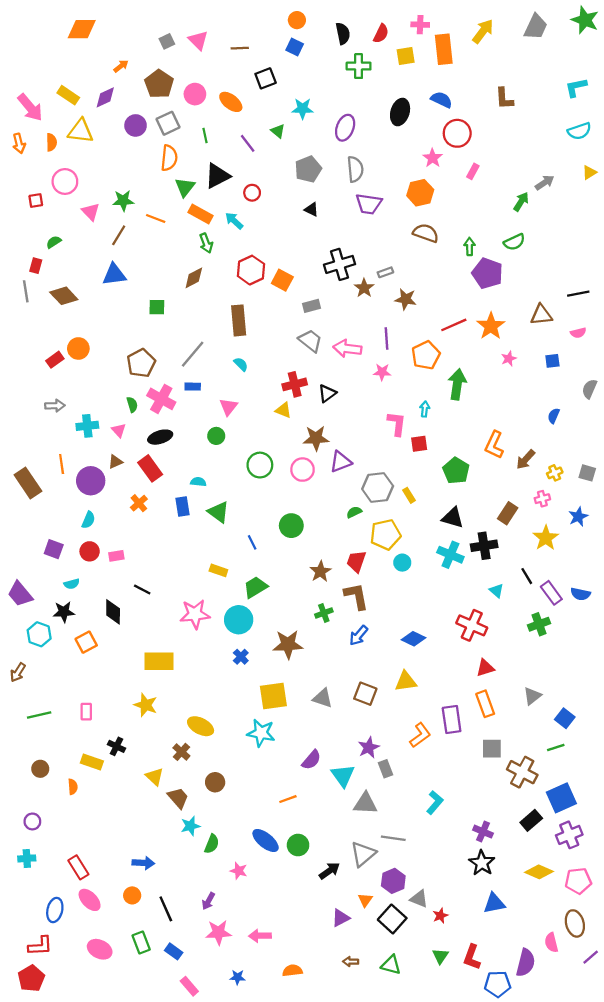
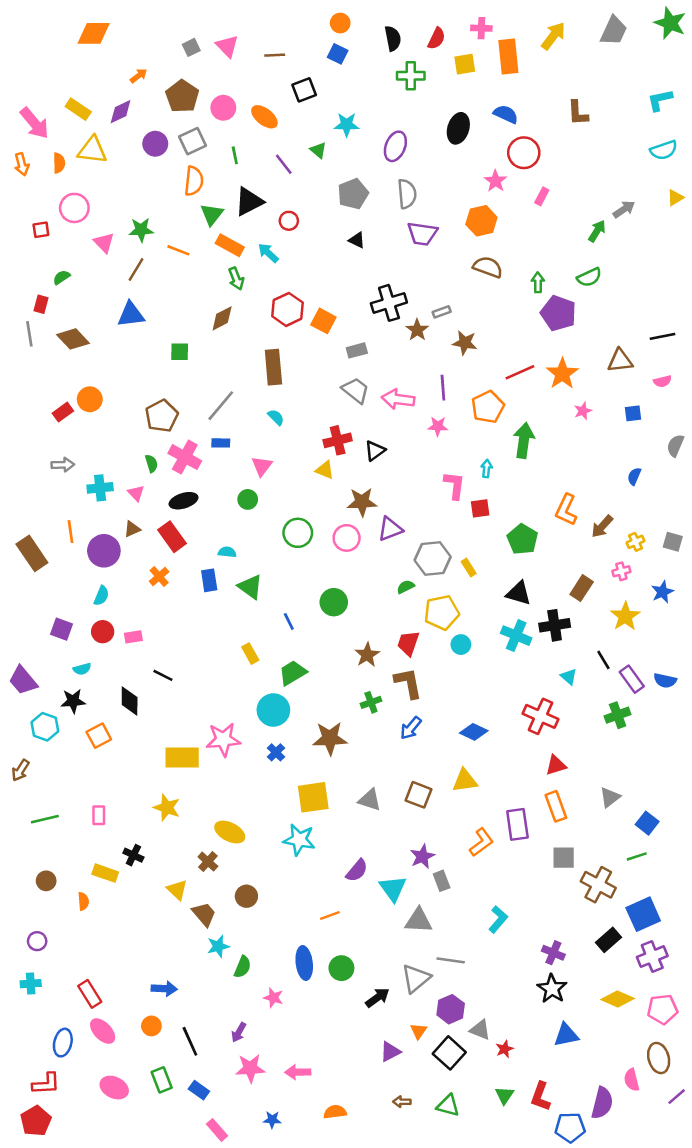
yellow rectangle: (218, 570) -> (250, 654), turned 42
pink star: (195, 614) -> (223, 740), moved
blue ellipse: (266, 841) -> (304, 963), turned 44

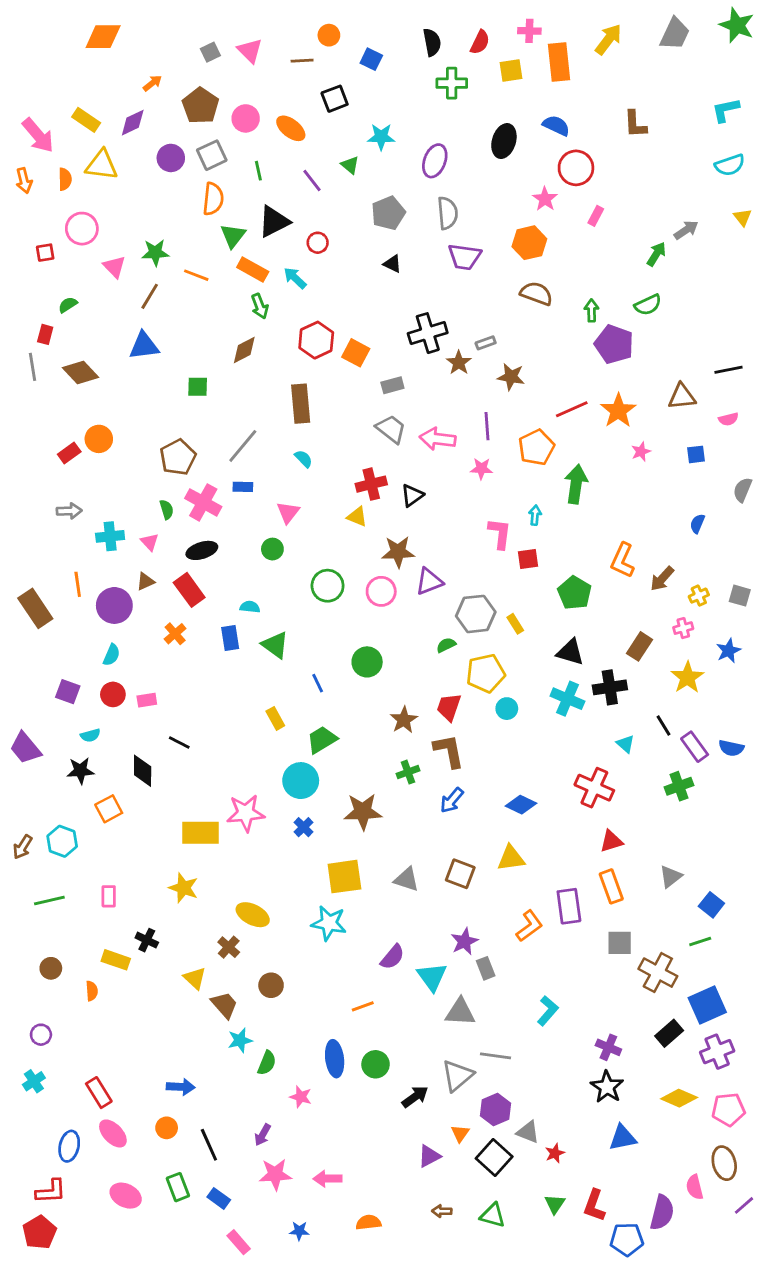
orange circle: (340, 23) -> (329, 35), moved
yellow triangle: (675, 198) -> (743, 217), turned -36
cyan hexagon: (45, 727) -> (62, 841), moved
cyan cross: (31, 984) -> (34, 1081), turned -30

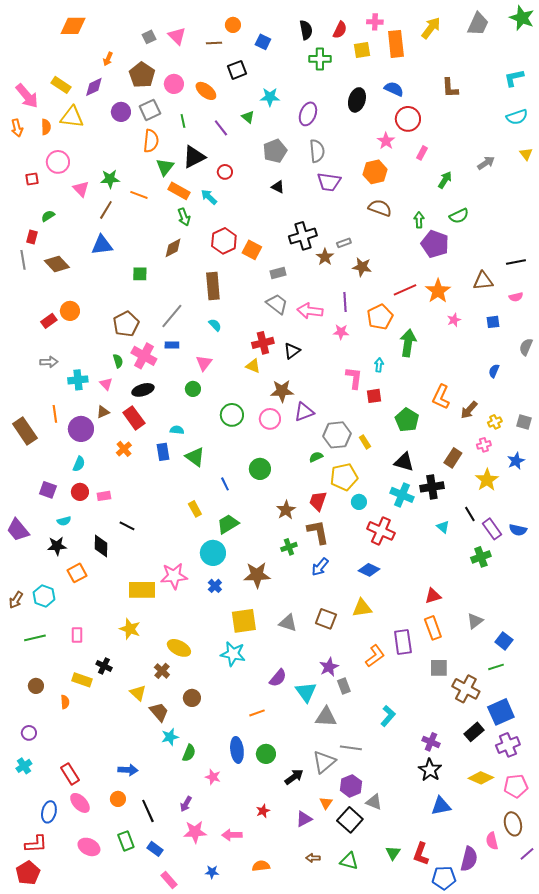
orange arrow: (152, 83) -> (108, 59), turned 152
green arrow: (656, 254) -> (445, 180), moved
red cross: (594, 788) -> (381, 531), moved
red star: (555, 1153) -> (263, 811), moved

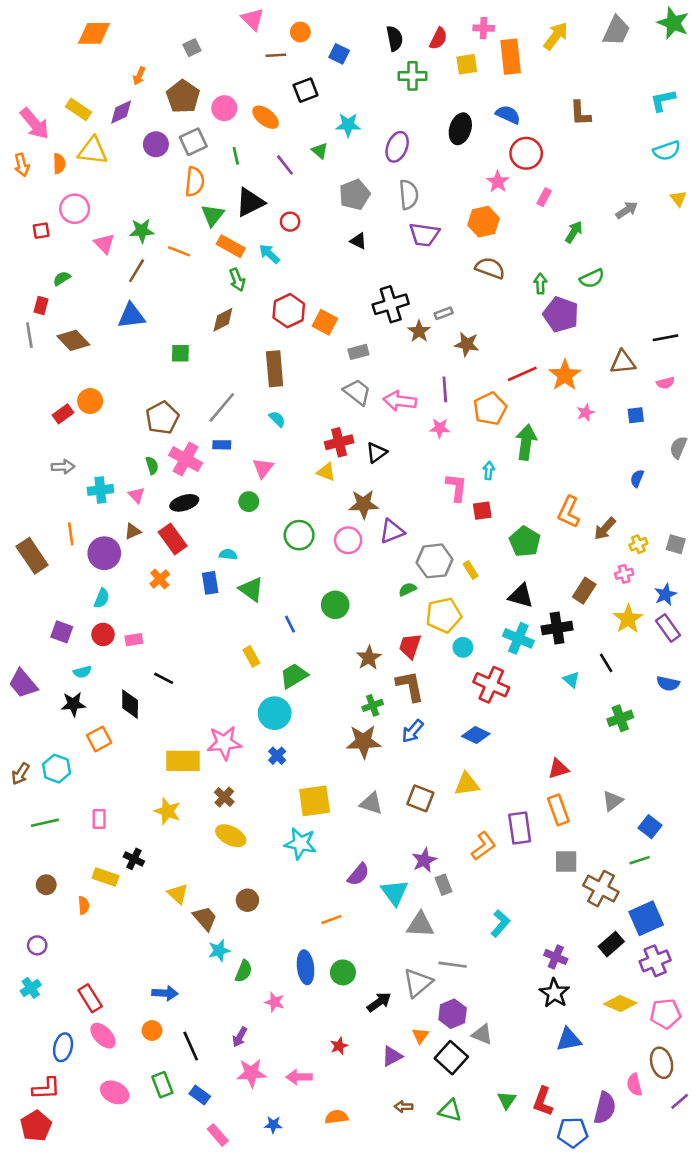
pink triangle: (177, 36) -> (253, 19), moved
purple rectangle: (492, 529) -> (668, 628), moved
brown star: (257, 575) -> (364, 742), moved
brown cross: (162, 671) -> (224, 797), moved

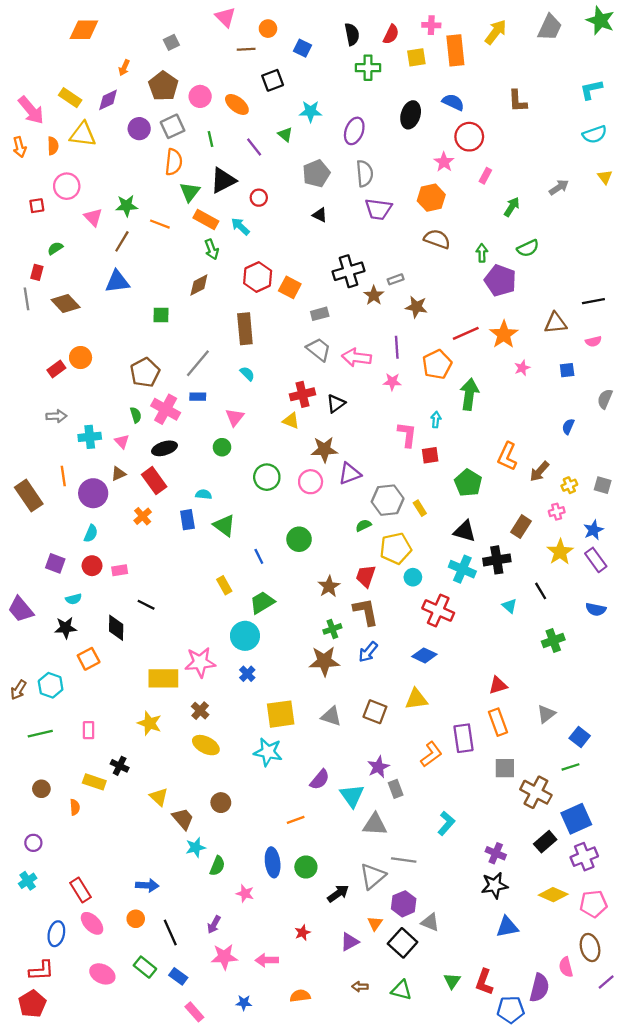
black star: (554, 993) -> (495, 885), turned 30
green rectangle: (162, 1085) -> (145, 967), turned -30

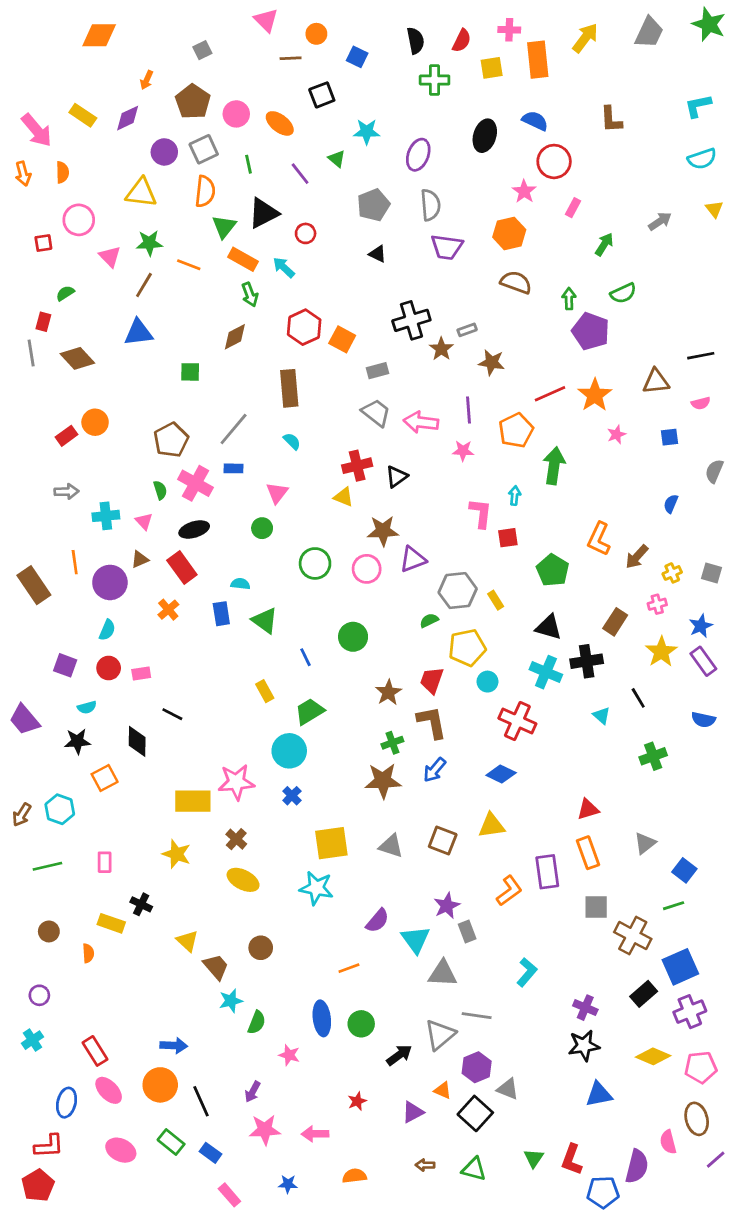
yellow triangle: (83, 134) -> (141, 193), moved
orange circle: (136, 919) -> (160, 1085), size x1.6
orange triangle: (375, 923) -> (443, 1090), turned -42

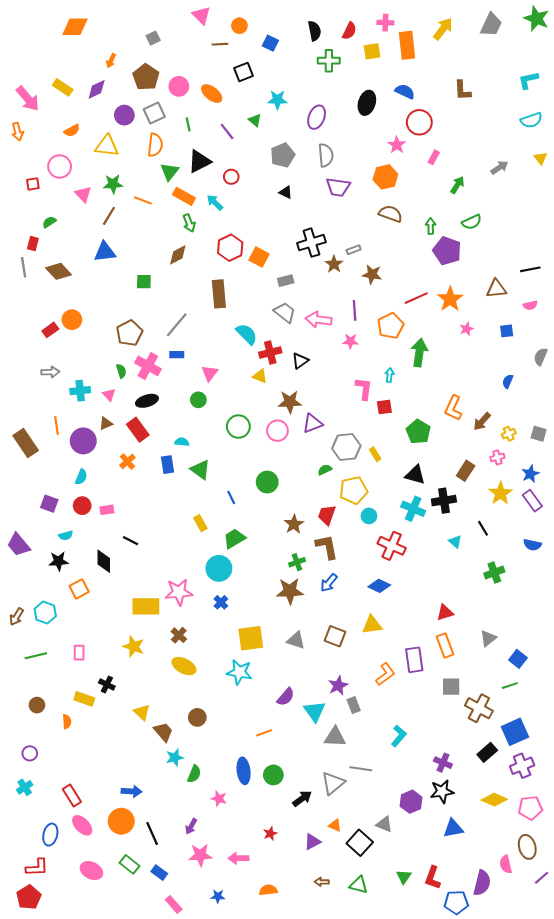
orange semicircle: (62, 172) -> (72, 131), moved, turned 63
cyan semicircle: (292, 441) -> (247, 334), moved, size x1.6
purple hexagon: (477, 1067) -> (411, 802), moved

